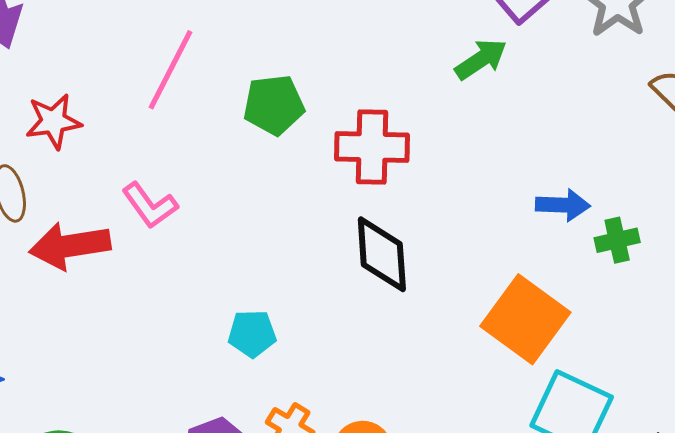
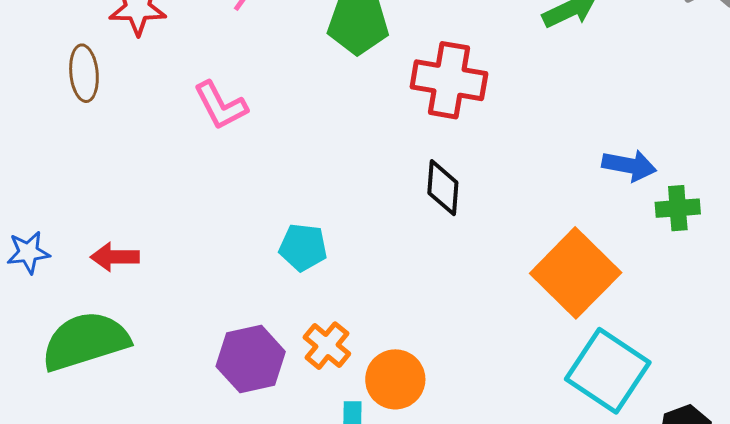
red arrow: (70, 246) -> (115, 257), moved, size x0.6
black diamond: (382, 254) -> (443, 188), size x0.7

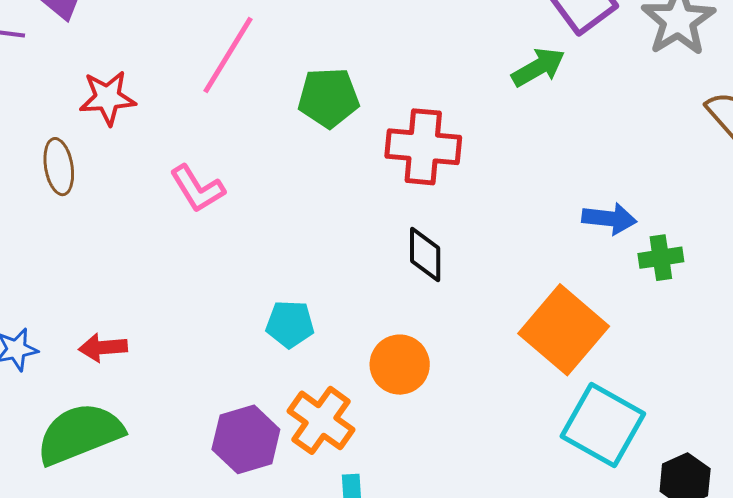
orange cross: (327, 346) -> (321, 420), size x1.4
orange circle: (395, 379) -> (400, 365), moved

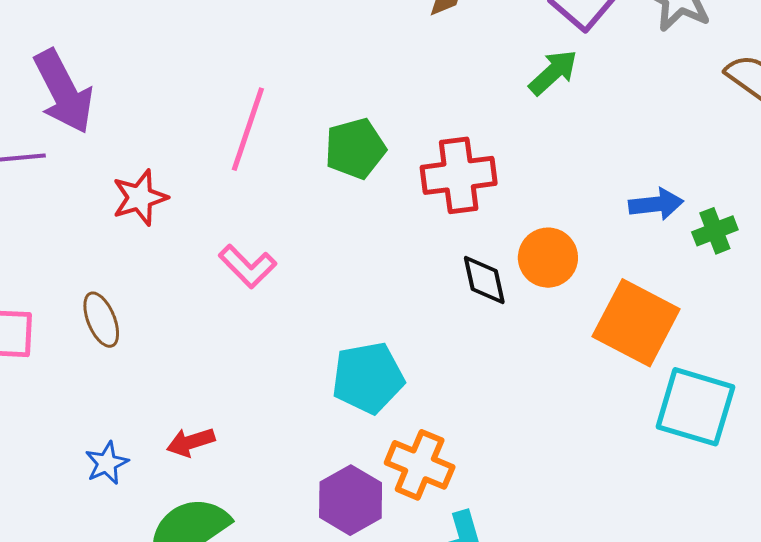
brown ellipse: (59, 167) -> (101, 320), moved
cyan pentagon: (290, 324) -> (368, 378), size x1.5
orange circle: (400, 365) -> (548, 258), moved

